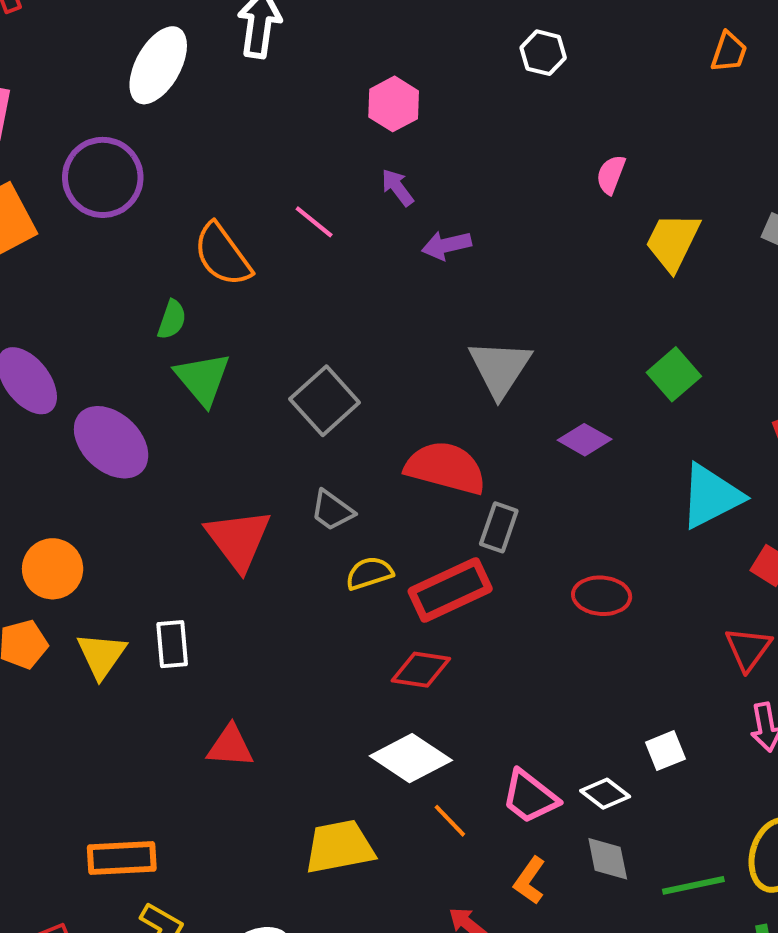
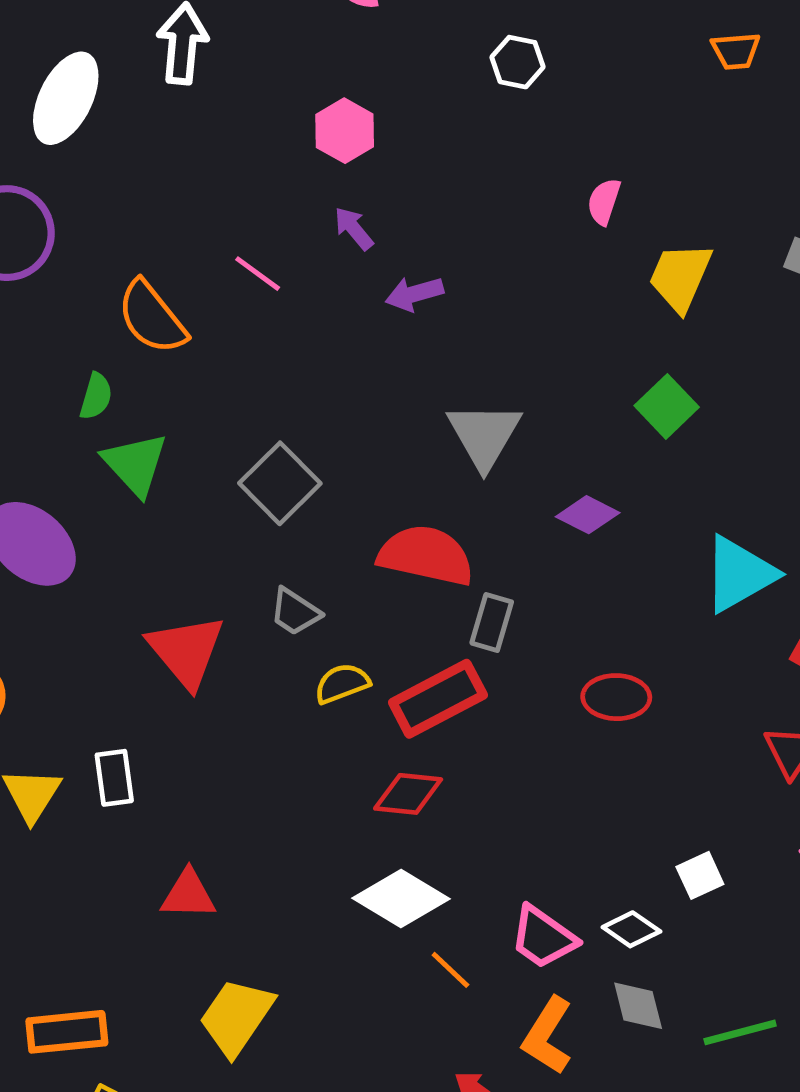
orange trapezoid: (729, 52) -> (736, 51), turned 69
green square: (674, 374) -> (667, 406), moved
yellow trapezoid: (339, 847) -> (236, 1017), moved, turned -42
orange L-shape: (530, 880) -> (547, 1036), size x1.4

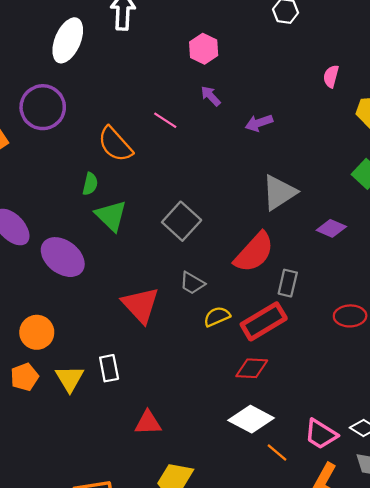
purple arrow: (414, 294) -> (259, 123), moved
gray triangle: (484, 435) -> (279, 193), turned 30
red semicircle: (426, 555) -> (254, 252), turned 123

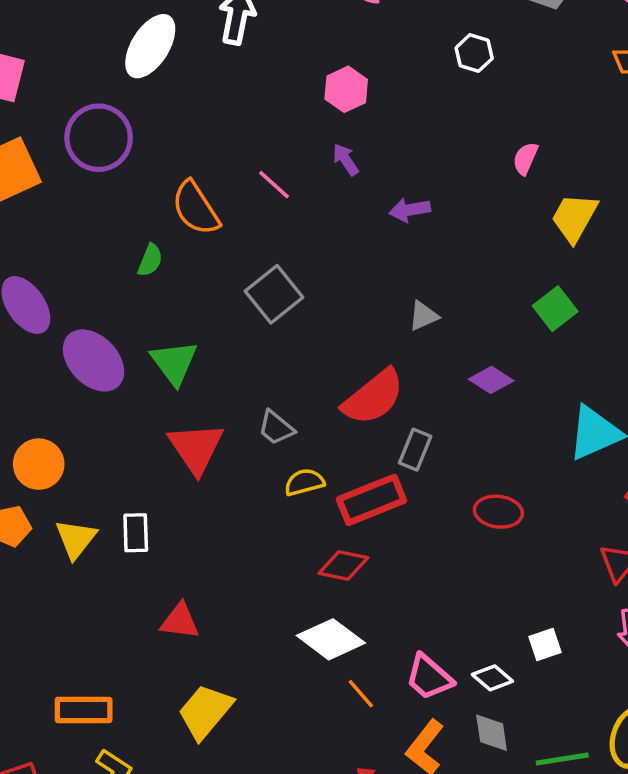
gray triangle: (279, 193) -> (423, 316), size x0.6
green triangle: (111, 216) -> (174, 363), moved
gray square: (182, 221) -> (274, 294), moved

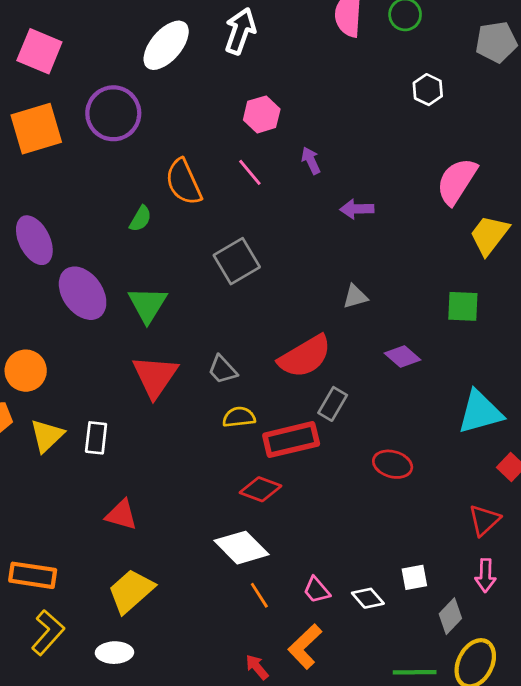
pink hexagon: (346, 89) -> (262, 114), moved
pink semicircle: (525, 158) -> (457, 181), size x1.8
green square: (555, 309) -> (463, 306), turned 32
pink trapezoid: (429, 677) -> (317, 590), size x0.7
gray diamond: (492, 733) -> (450, 616), moved, turned 44

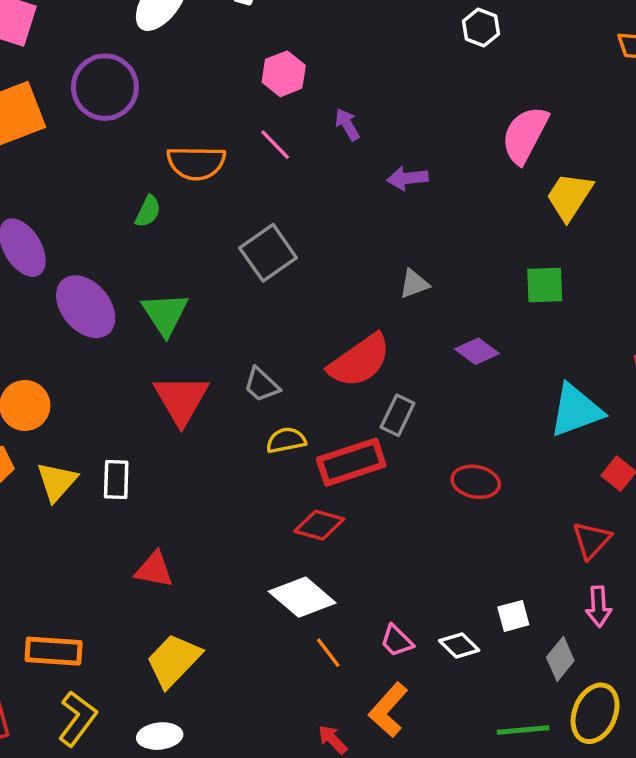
orange semicircle: (184, 182) -> (196, 163), turned -60

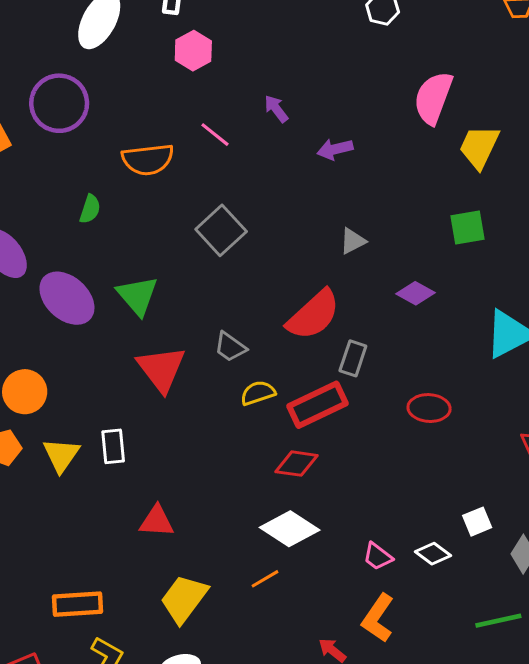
pink hexagon: (284, 74) -> (193, 51), moved
green semicircle: (148, 211) -> (90, 209), moved
orange line: (328, 653) -> (265, 579), moved, turned -76

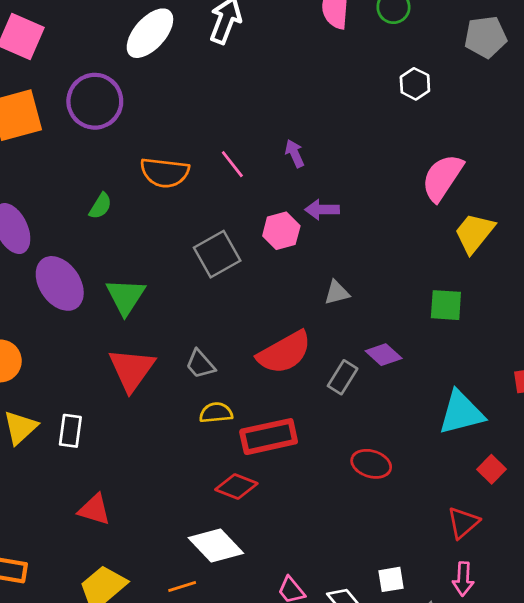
pink hexagon: (193, 51) -> (281, 231), moved
purple arrow: (335, 149) -> (322, 210), moved
gray rectangle: (353, 358) -> (343, 377), moved

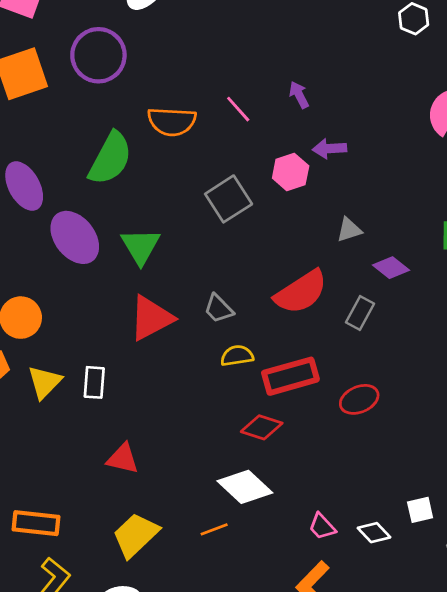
green semicircle: (100, 206) -> (110, 158), size x2.0
purple diamond: (384, 355) -> (391, 268), moved
red triangle: (132, 369) -> (151, 318), turned 30
red ellipse: (371, 464) -> (359, 399), moved, turned -36

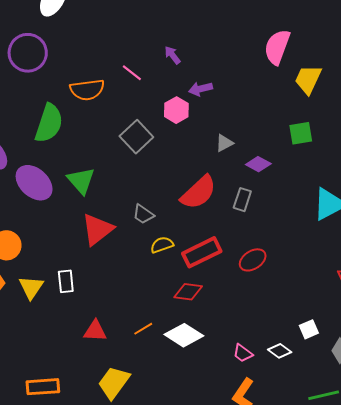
orange line: (214, 529) -> (143, 329), moved

